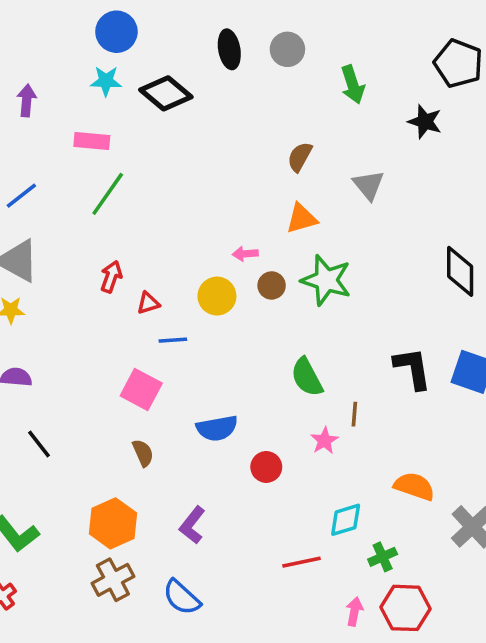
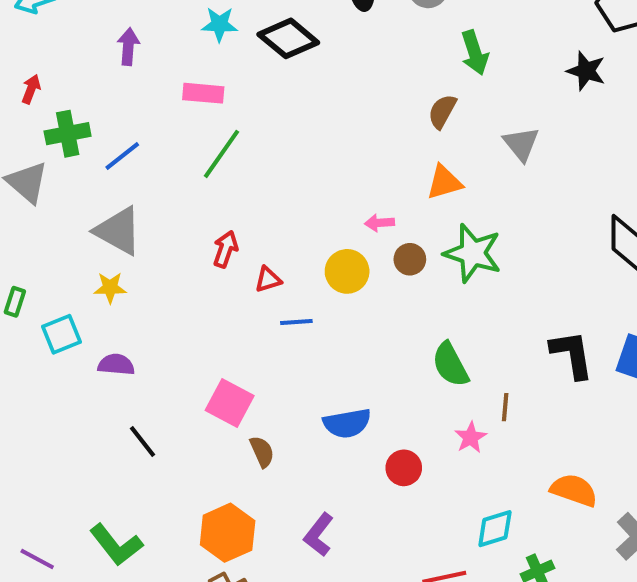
green arrow: (353, 85) -> (475, 53), moved
pink square: (141, 389) -> (230, 403), moved

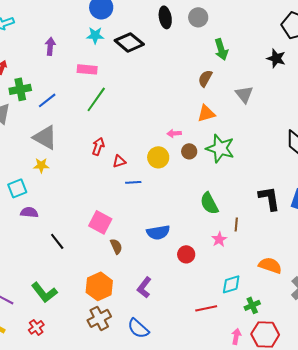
purple semicircle: (116, 365) -> (29, 212), moved

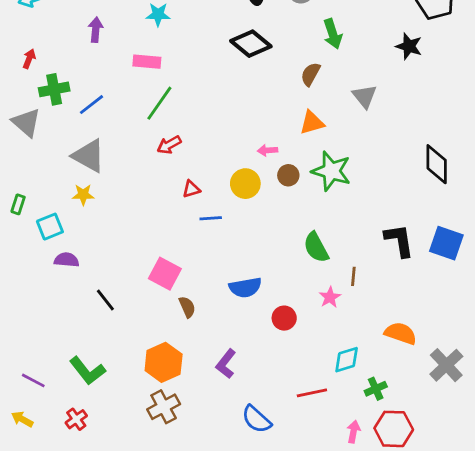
black diamond: (129, 42) -> (251, 44), moved
red arrow: (98, 146) -> (169, 145), moved, turned -138
blue semicircle: (138, 328) -> (256, 419), moved

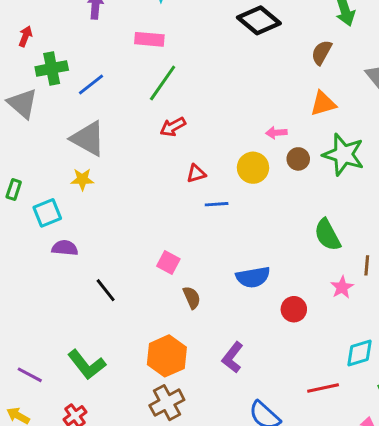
pink square: (165, 274) -> (168, 263), size x0.7

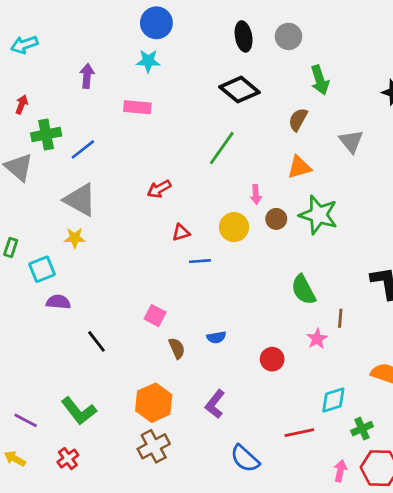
green line: (163, 83) -> (222, 148), moved
pink arrow: (276, 133) -> (256, 194), turned -90
blue semicircle: (253, 277) -> (216, 337), moved, size x0.6

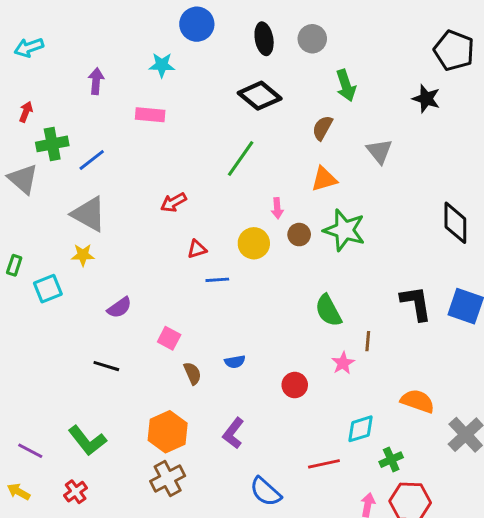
blue circle: (156, 23) -> (197, 24), moved
purple semicircle: (58, 302) -> (119, 308), moved, turned 140
black line: (96, 341) -> (106, 366), turned -35

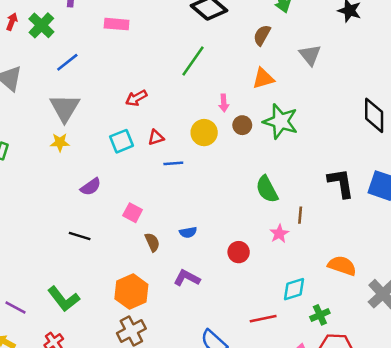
green cross: (52, 144) -> (41, 25), moved, turned -35
gray triangle: (89, 214) -> (65, 108), turned 32
cyan square: (48, 289) -> (122, 141), moved
purple L-shape: (233, 433) -> (187, 278), moved, turned 80

